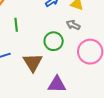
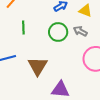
green circle: (54, 41) -> (58, 32), moved

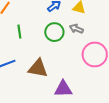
brown triangle: (38, 66) -> (38, 68), turned -45

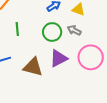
purple triangle: (63, 89) -> (59, 58), moved, turned -30

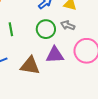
purple triangle: (59, 58) -> (55, 55), turned 30

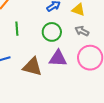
gray arrow: (68, 25) -> (82, 31), moved

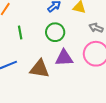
gray arrow: (82, 31) -> (96, 28), moved

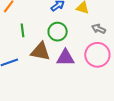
brown triangle: (39, 69) -> (40, 52), moved

